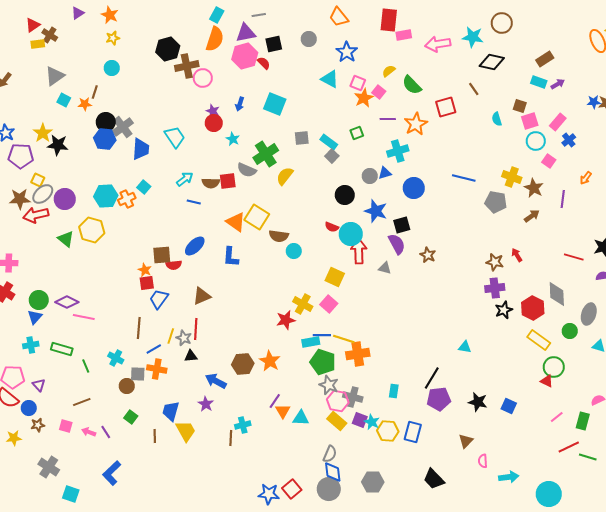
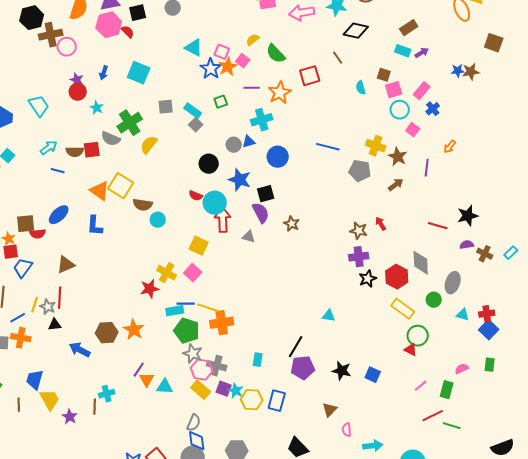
blue star: (347, 52) -> (211, 69), moved
purple star: (206, 404) -> (70, 417), moved

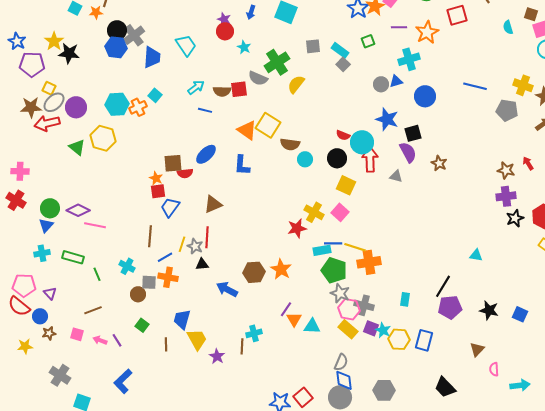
black circle: (209, 164) -> (337, 158), moved

